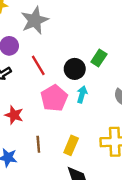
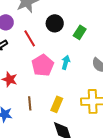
black circle: (75, 69) -> (55, 23), moved

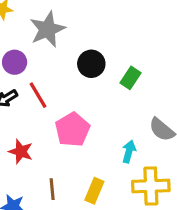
red line: (30, 38) -> (38, 95), moved
cyan arrow: (66, 62) -> (129, 152), moved

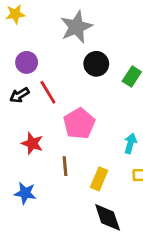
gray star: (47, 29) -> (76, 27), moved
brown line: (52, 189) -> (65, 166), moved

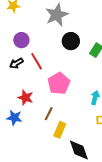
brown line: (65, 166) -> (49, 114), turned 32
yellow rectangle: (99, 179) -> (60, 130), moved
blue star: (25, 193) -> (14, 118), moved

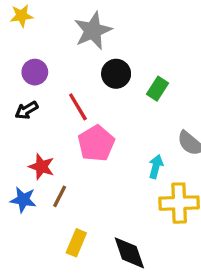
red line: (37, 61) -> (78, 107), moved
brown line: (49, 114) -> (60, 196), moved
yellow rectangle: (60, 130) -> (76, 243), moved

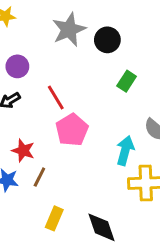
black circle: (116, 74) -> (107, 40), moved
cyan arrow: (156, 167) -> (125, 151), size x1.4

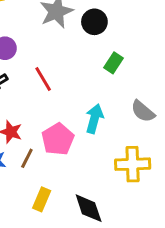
pink pentagon: (72, 130) -> (58, 139), moved
cyan arrow: (125, 151) -> (94, 119), moved

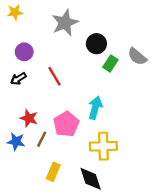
black circle: (94, 22) -> (96, 44), moved
gray semicircle: (143, 111) -> (137, 57), moved
yellow cross: (133, 164) -> (103, 146), moved

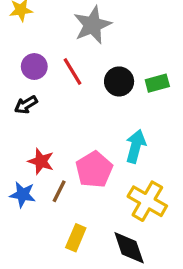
black circle: (96, 44) -> (119, 81), moved
green rectangle: (110, 63) -> (157, 83), turned 42
red line: (54, 76) -> (72, 72), moved
yellow cross: (103, 146) -> (147, 201), turned 32

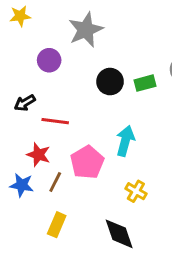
purple circle: (34, 67) -> (49, 60), moved
red line: (72, 72) -> (55, 121), moved, turned -52
yellow cross: (147, 201) -> (136, 191), size x0.6
yellow rectangle: (76, 238) -> (57, 225), moved

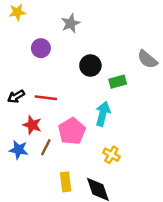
gray star: (86, 30) -> (71, 23), size x0.7
green rectangle: (145, 83) -> (118, 82), moved
black arrow: (25, 103) -> (16, 96), moved
yellow rectangle: (57, 225) -> (66, 182), moved, turned -30

